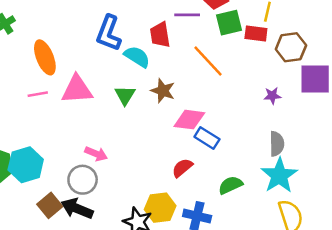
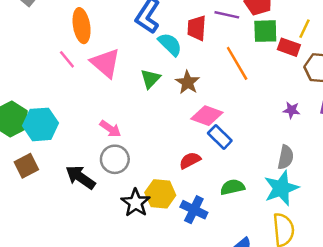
pink triangle: (77, 89) -> (105, 63), turned 32
pink line: (38, 94) -> (67, 59), turned 48
gray circle: (83, 180) -> (115, 159), moved
brown square: (50, 205) -> (26, 166), moved

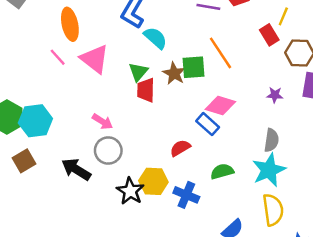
red trapezoid: (197, 28) -> (146, 90), moved
green square: (265, 31) -> (194, 67), moved
red rectangle: (289, 47) -> (269, 35), turned 42
pink diamond: (207, 116) -> (220, 106), moved

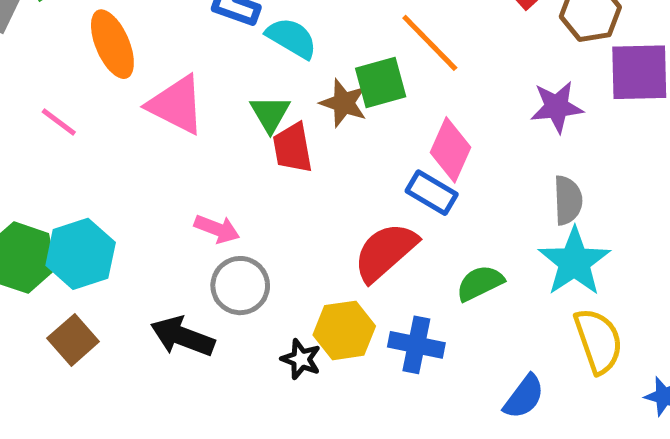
pink line: (58, 57) -> (59, 122), moved
purple star: (275, 95) -> (557, 107), size x1.5
pink diamond: (220, 106) -> (450, 150), turned -72
red semicircle: (180, 148) -> (385, 252), size x1.6
black star: (130, 191) -> (301, 359), size x0.7

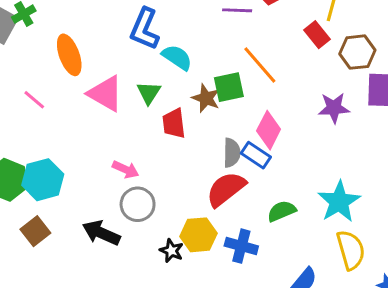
green triangle: (270, 114) -> (149, 93), moved
gray semicircle: (568, 200) -> (232, 153), moved

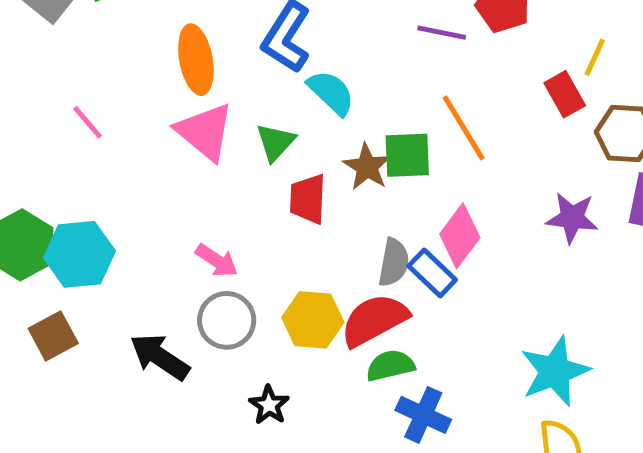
orange ellipse: (69, 55) -> (196, 60), moved
green semicircle: (282, 211) -> (390, 366), moved
yellow hexagon: (199, 235) -> (313, 320), moved
blue cross: (241, 246) -> (423, 415), moved

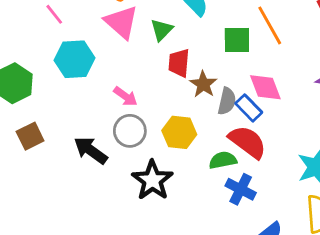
brown star: (367, 167) -> (203, 84), moved
pink diamond: (460, 236) -> (265, 87), turned -60
cyan hexagon: (79, 254) -> (75, 59), moved
red semicircle: (374, 320) -> (248, 142), moved, turned 63
black star: (269, 405) -> (152, 180), size x1.8

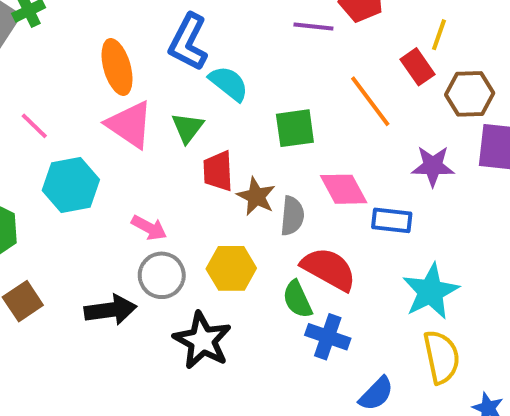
orange line: (270, 25) -> (370, 101), moved
blue rectangle: (249, 108) -> (392, 220), moved, turned -32
black arrow: (91, 150) -> (110, 310), turned 144
green semicircle: (223, 160) -> (297, 299), turned -96

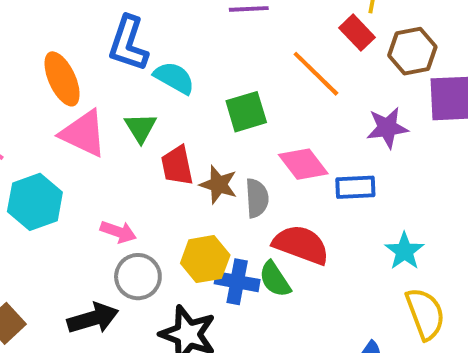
cyan star: (431, 291) -> (404, 251), size x0.7
blue cross: (328, 337) -> (237, 282), moved

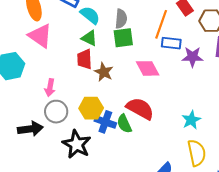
orange line: (316, 74) -> (161, 24), turned 56
green triangle: (141, 128) -> (89, 38), moved, turned -42
blue rectangle: (355, 187) -> (171, 43), moved
gray semicircle: (257, 198) -> (121, 19), moved
pink arrow: (118, 232) -> (50, 88), turned 72

